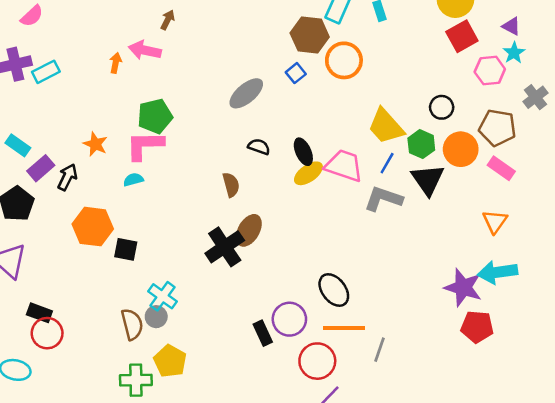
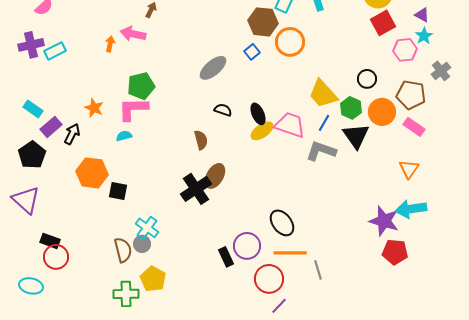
gray line: (379, 350) -> (318, 270), turned -36

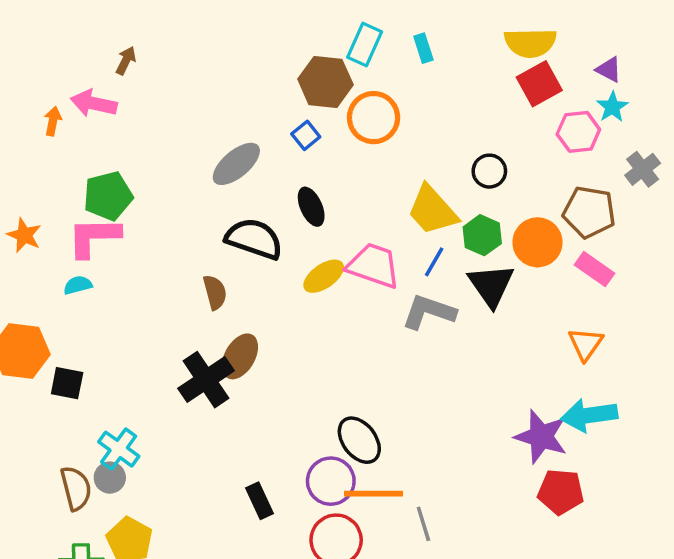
black circle: (367, 79) -> (489, 171), moved
black semicircle: (223, 110) -> (254, 239), size x1.8
black ellipse: (258, 114) -> (311, 207), moved
purple circle: (247, 246) -> (331, 481), moved

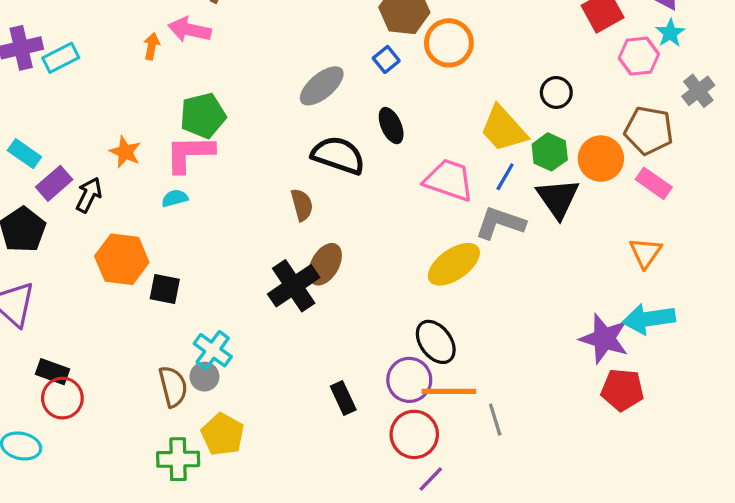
yellow ellipse: (324, 276) -> (454, 264), moved, size x1.4

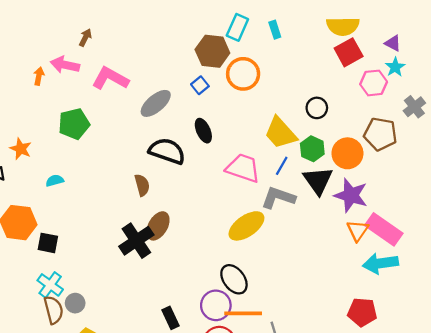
pink L-shape: (190, 154) -> (110, 78), moved, turned 30
pink rectangle: (654, 183) -> (384, 229), moved, size x1.5
orange triangle: (645, 253) -> (358, 230), moved
purple star: (604, 339) -> (351, 195), moved
cyan cross: (213, 350) -> (50, 285), moved

